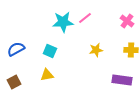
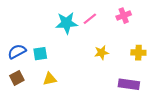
pink cross: (127, 21) -> (124, 16), moved, turned 32
cyan square: (50, 51) -> (40, 54), moved, turned -32
brown square: (14, 82) -> (17, 78), moved

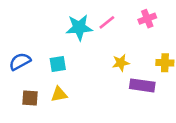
cyan square: (40, 54) -> (58, 64), moved
brown square: (17, 78) -> (30, 98), moved, turned 32
purple rectangle: (129, 84) -> (142, 85), moved

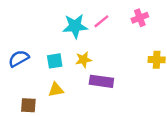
yellow star: (121, 63) -> (83, 60), moved
purple rectangle: (142, 85) -> (101, 81), moved
brown square: (30, 98) -> (28, 105), moved

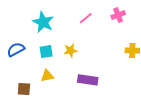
cyan star: (75, 26) -> (43, 22), moved, turned 30
purple rectangle: (101, 81) -> (88, 80), moved

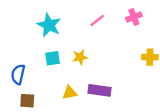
blue semicircle: (16, 50) -> (18, 74), moved, turned -48
yellow triangle: (47, 76) -> (70, 93), moved

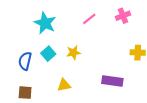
cyan square: (52, 58) -> (48, 54), turned -32
blue semicircle: (18, 74) -> (25, 61), moved
purple rectangle: (99, 90) -> (112, 81), moved

